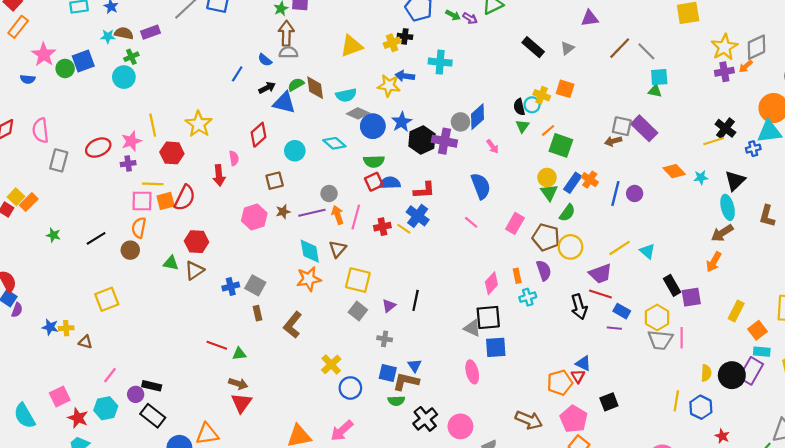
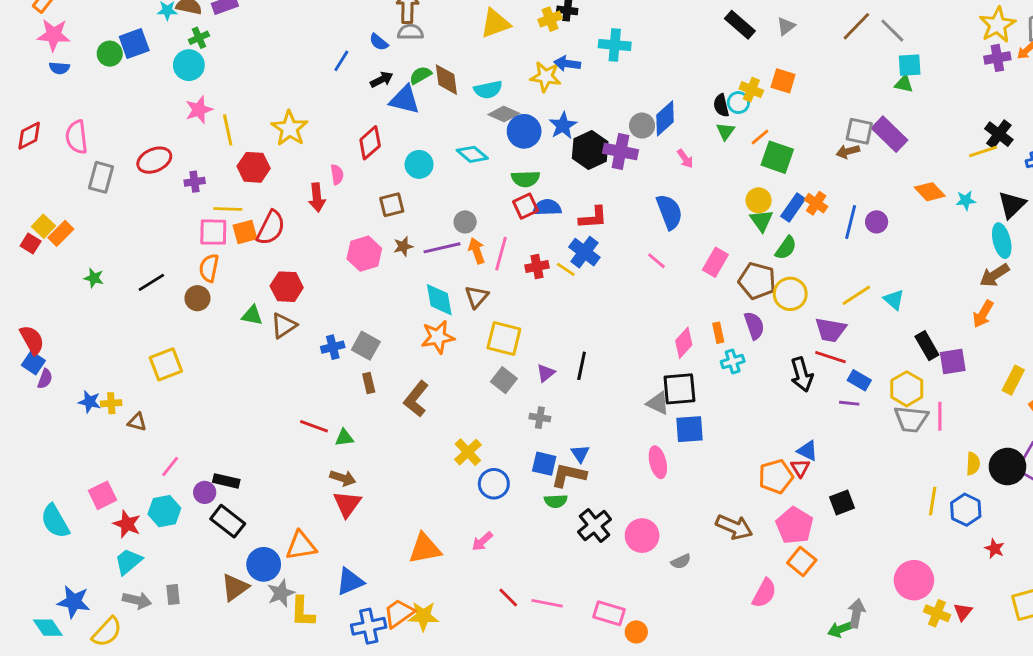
pink star: (44, 55) -> (54, 35), moved, turned -30
pink star: (131, 141) -> (199, 110), moved
purple trapezoid: (600, 274) -> (830, 330), turned 30
pink arrow: (342, 431) -> (482, 541), size x0.7

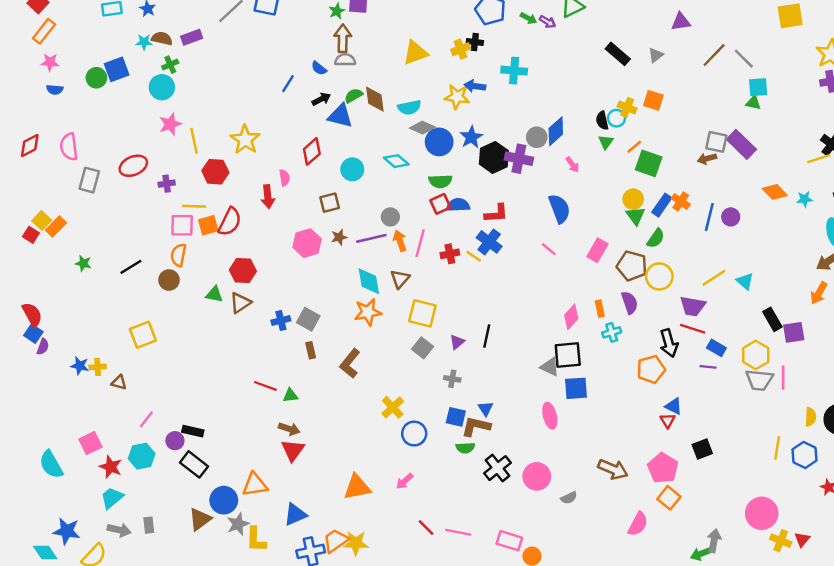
pink star: (54, 35) -> (50, 62), size x0.7
orange pentagon: (776, 477) -> (651, 369), moved

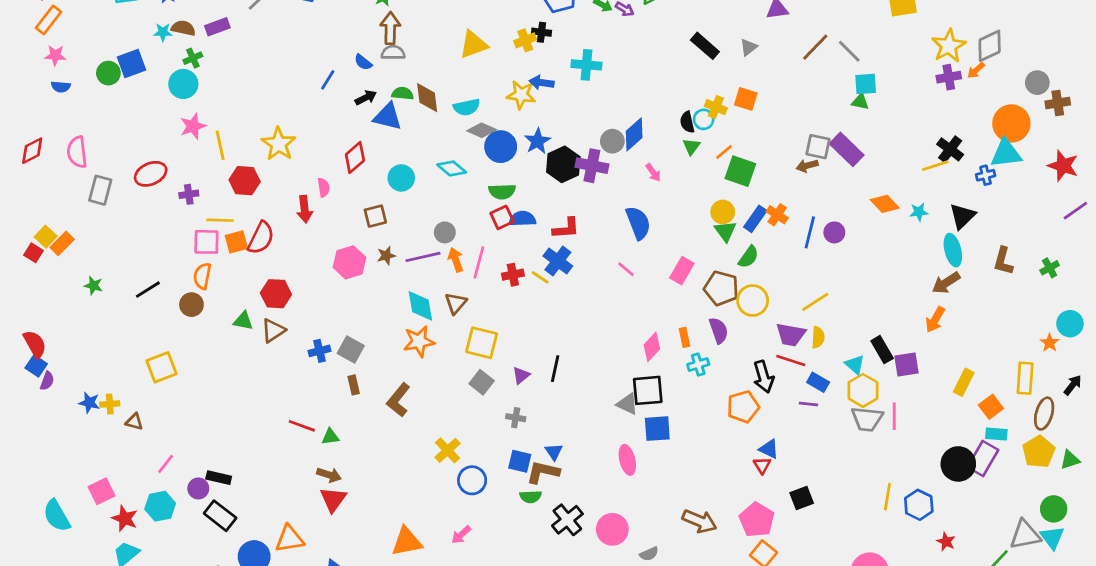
green semicircle: (353, 96) -> (403, 93), turned 36
cyan triangle: (745, 281) -> (855, 365), moved
yellow semicircle: (810, 417) -> (818, 337), moved

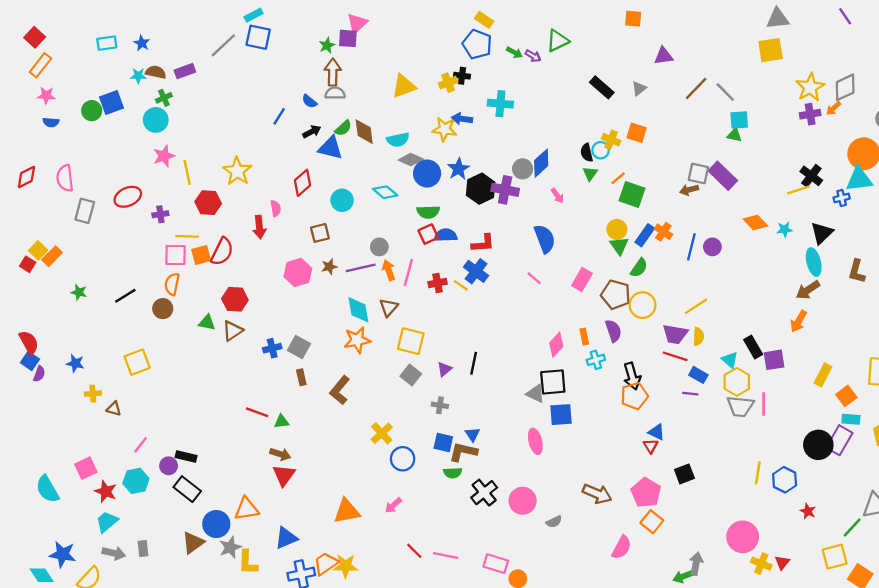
green semicircle: (403, 93) -> (343, 128), turned 132
black arrow: (764, 377) -> (632, 376), moved
blue star: (89, 403) -> (75, 363), moved

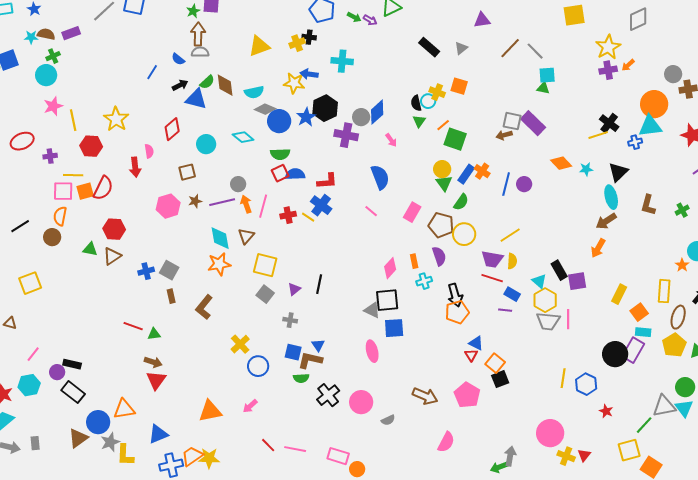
gray diamond: (845, 87) -> (638, 19), moved
black hexagon: (481, 189) -> (325, 108), moved
orange square: (652, 522) -> (495, 363), moved

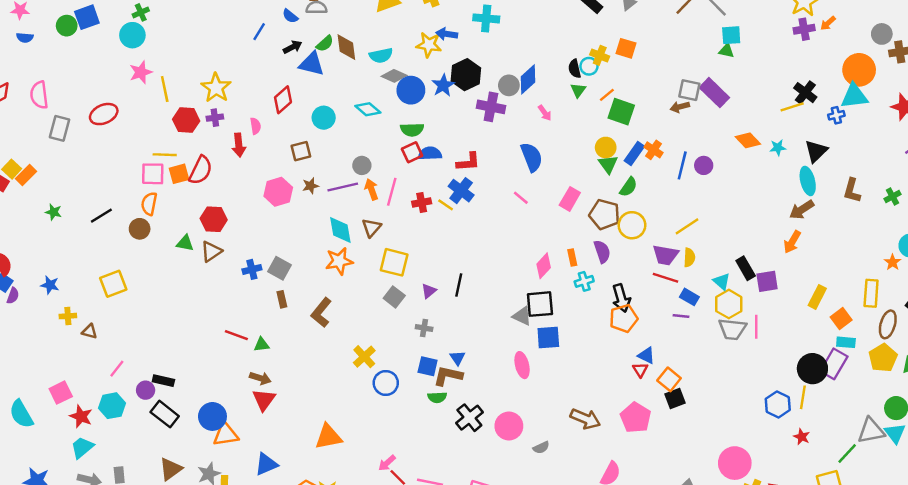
purple cross: (50, 156) -> (215, 118), moved
yellow line: (563, 378) -> (803, 397), moved
pink arrow: (250, 406) -> (387, 463), moved
blue circle: (98, 422) -> (212, 416), moved

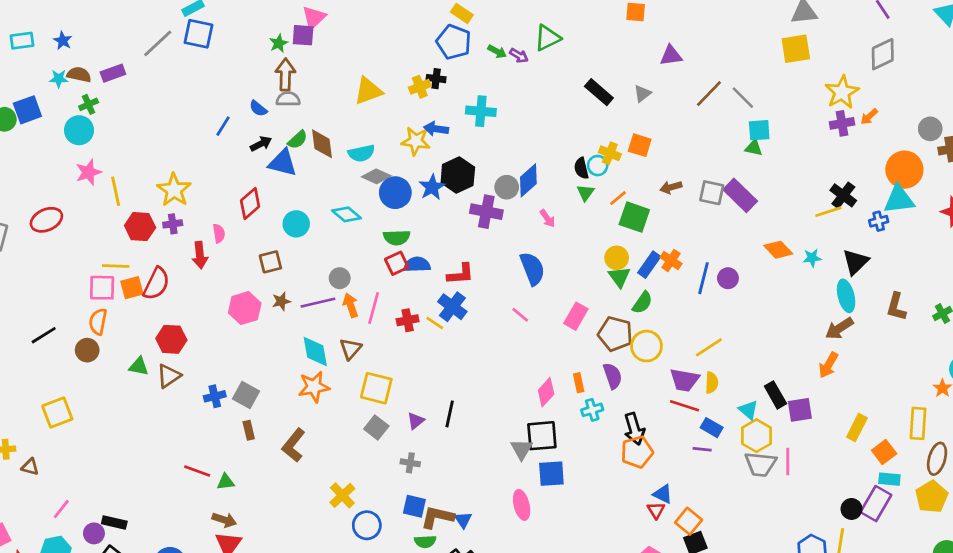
brown arrow: (680, 107) -> (671, 187), moved
gray triangle: (522, 316) -> (522, 449), turned 36
blue triangle: (457, 358) -> (463, 520), moved
black circle: (812, 369) -> (851, 509), size x0.6

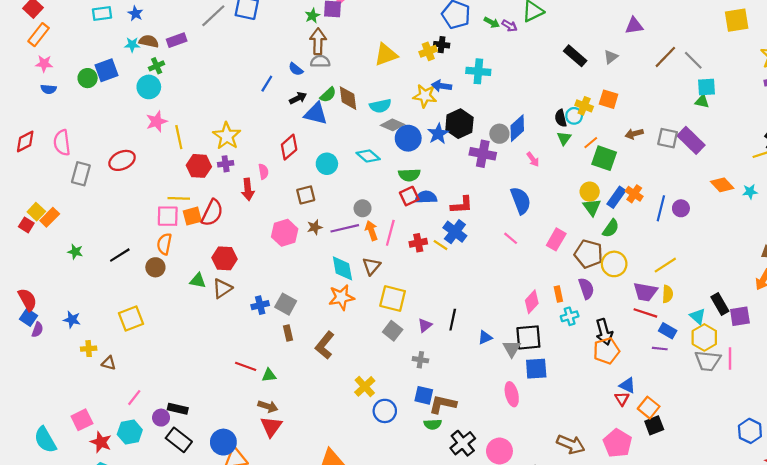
blue triangle: (463, 520) -> (485, 337), moved, turned 40

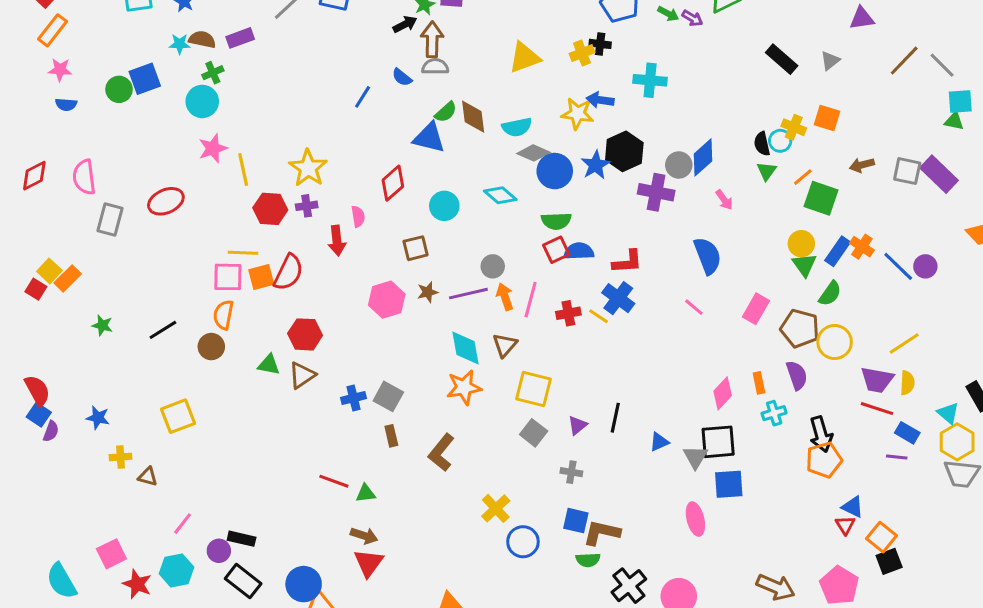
black arrow: (298, 98) -> (405, 24), moved
blue line: (661, 208) -> (898, 266), turned -60

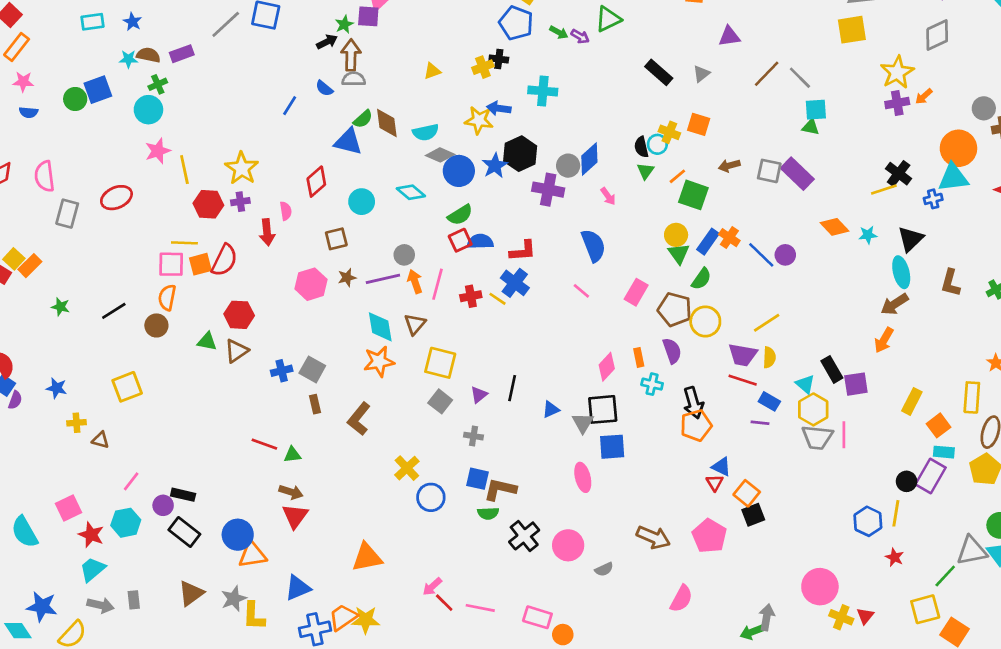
yellow triangle: (524, 58) -> (432, 71), size x0.6
green semicircle: (556, 221) -> (460, 215), turned -30
cyan cross: (774, 413) -> (652, 384), turned 30

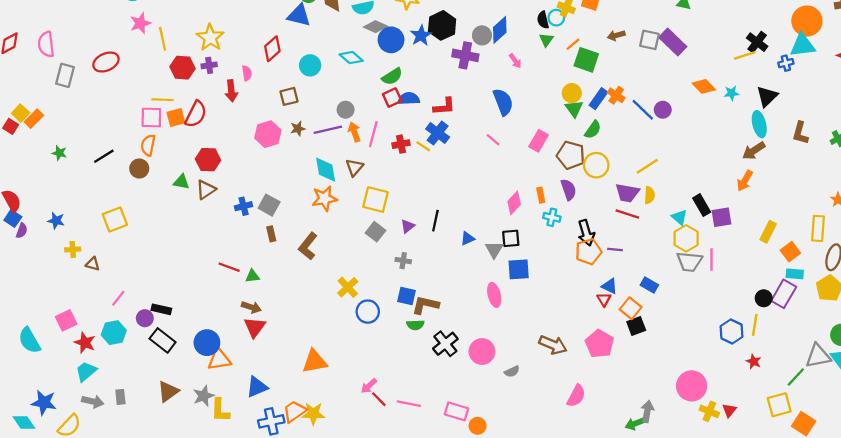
blue rectangle: (769, 401) -> (649, 285), moved
black square: (603, 409) -> (511, 238), size x0.7
purple line: (760, 423) -> (615, 249), moved

